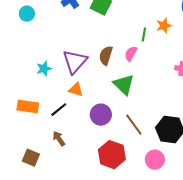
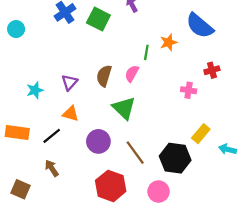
purple triangle: (75, 62) -> (69, 82), size x0.6

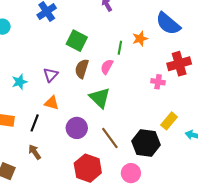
green square: (98, 19) -> (77, 41), moved
red cross: (212, 70) -> (179, 64), size x1.6
black line: (52, 136) -> (35, 123), turned -30

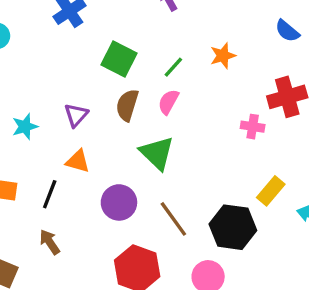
blue semicircle: (168, 24) -> (287, 31), moved, size x0.6
green line: (120, 48) -> (173, 67), moved, turned 32

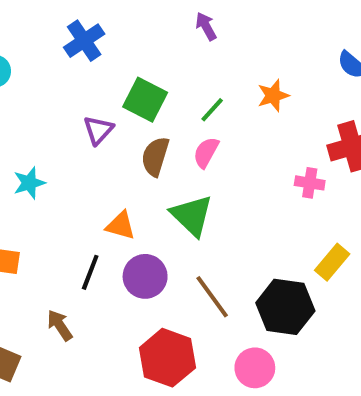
purple triangle: (76, 115) -> (98, 130), moved
orange triangle: (78, 161) -> (121, 226), moved
black line: (50, 194) -> (90, 272), moved

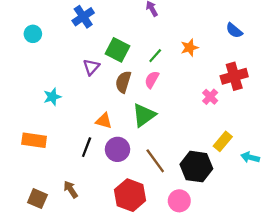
pink cross: (310, 183) -> (210, 97), turned 35
green triangle: (192, 215) -> (144, 115), turned 40
brown arrow: (60, 325) -> (71, 189), moved

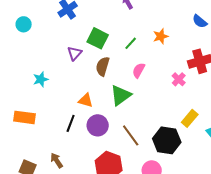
pink semicircle: (152, 80) -> (139, 70), moved

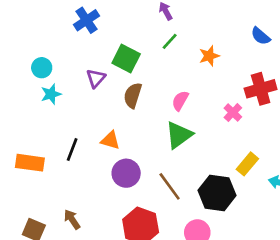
cyan circle: (24, 24) -> (42, 68), moved
green line: (131, 43) -> (170, 41), moved
cyan star: (41, 79) -> (51, 94), moved
green triangle: (121, 95) -> (179, 135), moved
black line: (71, 123) -> (72, 149), moved

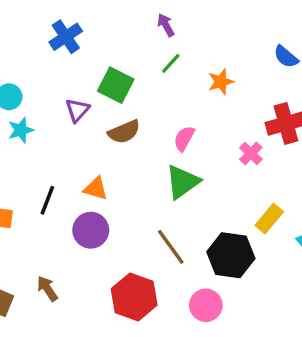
brown semicircle: (133, 95) -> (124, 132), turned -130
purple circle: (126, 173) -> (91, 230), moved

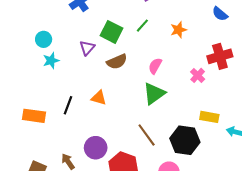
green line: (171, 63) -> (142, 26), moved
yellow rectangle: (269, 219) -> (209, 117), turned 60
purple circle: (91, 230) -> (96, 148), moved

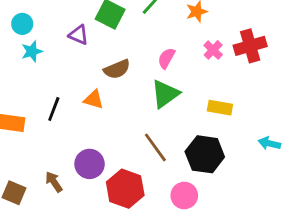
purple triangle: (87, 48) -> (79, 35), turned -49
brown semicircle: (117, 62) -> (117, 69), moved
pink cross: (198, 75) -> (213, 50), moved
yellow rectangle: (209, 117) -> (220, 108), moved

